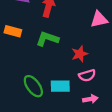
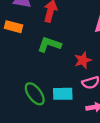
orange rectangle: (13, 31) -> (13, 27), moved

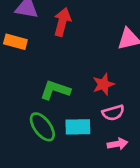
green L-shape: (49, 45) -> (55, 90), moved

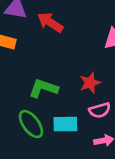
red arrow: (62, 22) -> (50, 22), turned -72

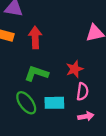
red arrow: (50, 22) -> (35, 38), moved, turned 55
pink semicircle: (100, 110) -> (82, 92), turned -66

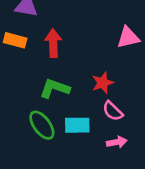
pink semicircle: (82, 92) -> (113, 111), turned 126

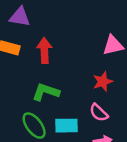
red star: (103, 83) -> (103, 82), moved

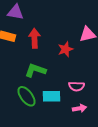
red star: (103, 82) -> (66, 49), moved
pink semicircle: (99, 113) -> (76, 86), turned -42

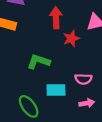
red arrow: (34, 38) -> (56, 18), moved
green ellipse: (26, 96) -> (29, 106), moved

